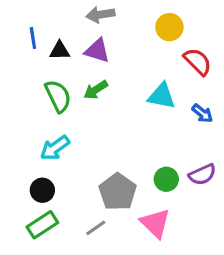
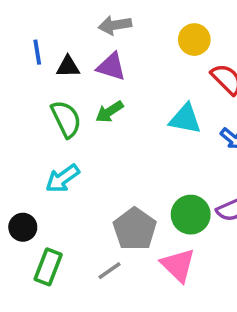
green circle: (166, 179) -> (191, 215), size x1.4
black circle: (42, 190) -> (23, 227), moved
green rectangle: (42, 225) -> (48, 267), turned -36

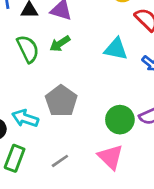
cyan arrow: (63, 178) -> (25, 118), moved, turned 55
gray pentagon: (135, 229) -> (61, 101), moved

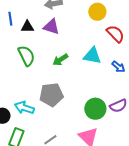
green arrow: (60, 44) -> (60, 60), moved
gray pentagon: (61, 101) -> (51, 95), turned 30

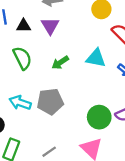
purple triangle: (51, 27) -> (50, 26), turned 42
cyan arrow: (24, 108) -> (20, 103), moved

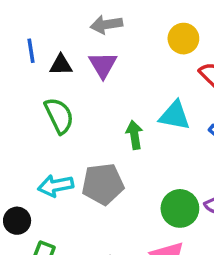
green arrow: (60, 63) -> (134, 135), moved, turned 114
cyan arrow: (20, 103) -> (56, 186), turned -30

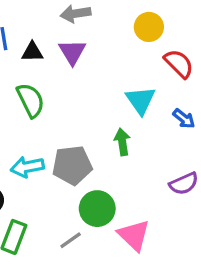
cyan triangle: (175, 116) -> (141, 100), turned 44
green arrow: (134, 135) -> (122, 142), moved
green circle: (180, 208) -> (97, 209), moved

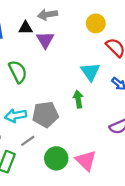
black triangle: (32, 52) -> (26, 28), moved
green circle: (97, 209) -> (56, 158), moved
gray line: (71, 240) -> (28, 141), moved

